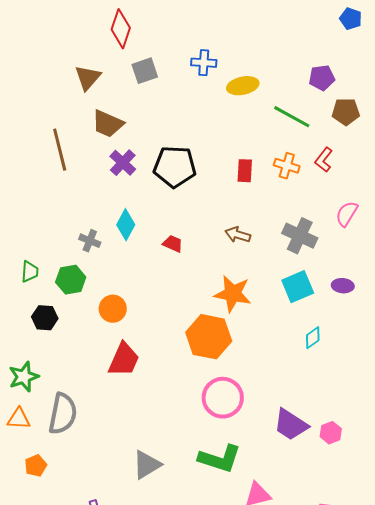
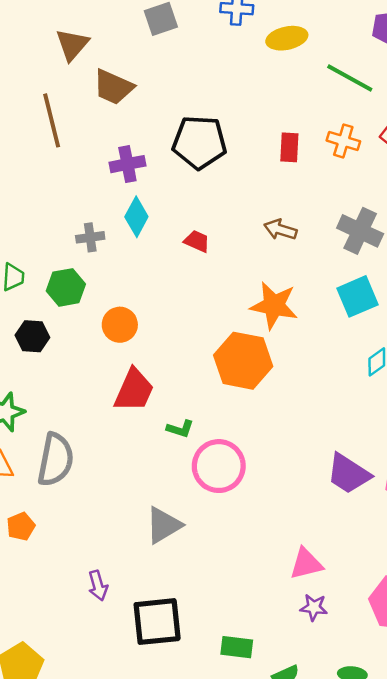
brown triangle: (88, 78) -> (72, 45), moved
purple cross: (123, 163) -> (127, 164), moved, turned 36
gray cross: (90, 241) -> (90, 237), turned -30
pink circle: (223, 398) -> (219, 466), moved
green L-shape: (220, 459) -> (180, 429), moved, size x0.5

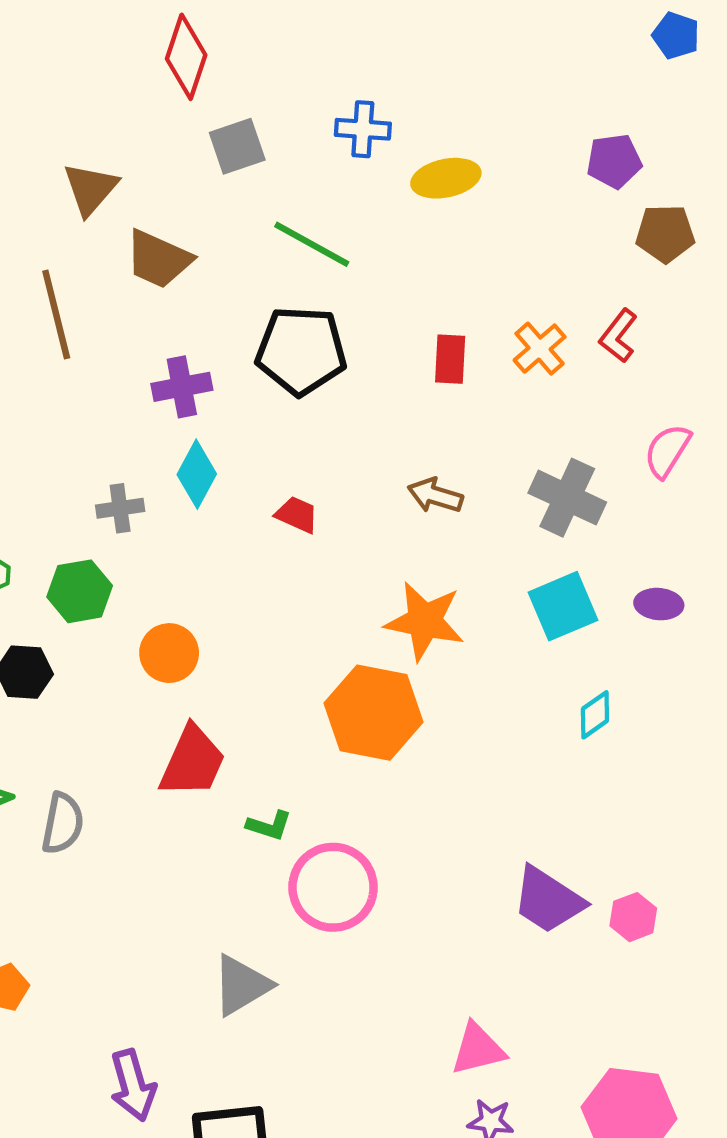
green line: (350, 78) -> (312, 244), moved
orange cross: (343, 141) -> (540, 349), turned 32
gray semicircle: (56, 460) -> (63, 823), moved, size x0.7
purple arrow: (98, 586) -> (133, 1085), size x1.4

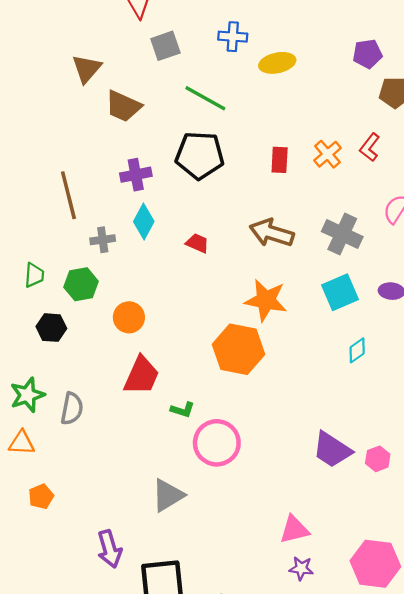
brown line: (56, 314) -> (68, 195), moved
brown arrow: (435, 495) -> (272, 233), size x1.5

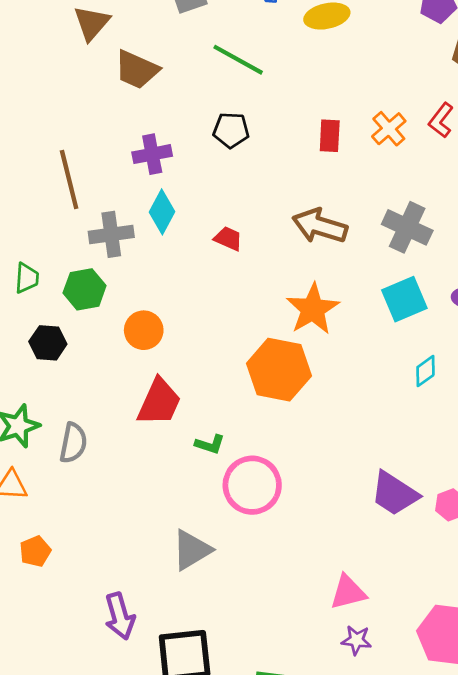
black pentagon: (200, 155) -> (231, 130), size x0.6
gray cross: (103, 240) -> (111, 234), size x1.4
orange star: (266, 300) -> (313, 309), turned 30

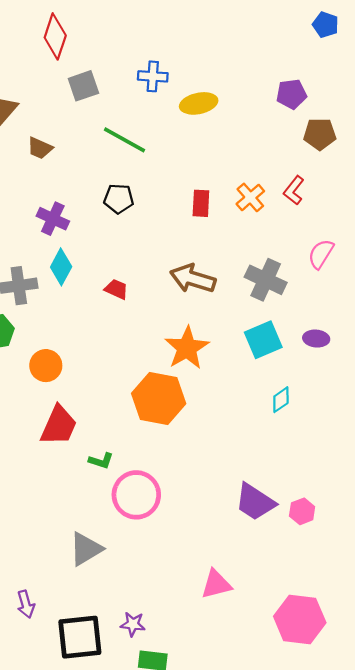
brown trapezoid: (137, 70) -> (40, 148), size x0.7
purple cross: (152, 154) -> (53, 219), turned 36
purple arrow: (120, 616) -> (26, 604), size x0.7
purple star: (356, 640) -> (133, 624), moved

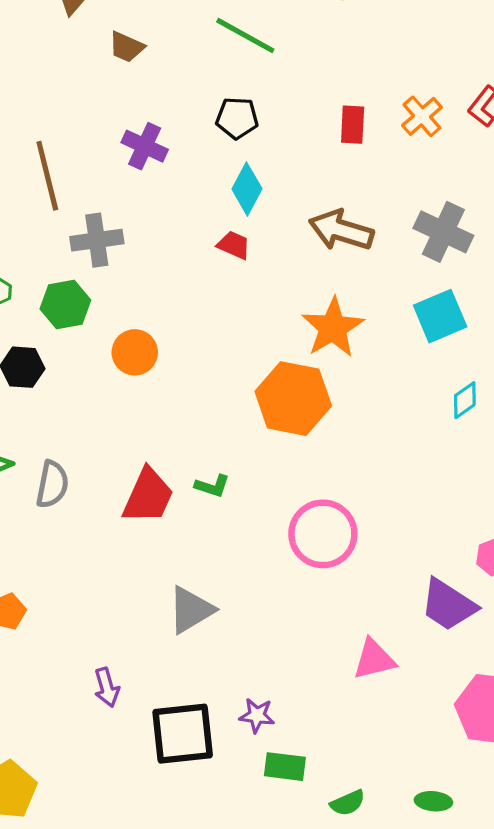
cyan diamond: (61, 267) -> (247, 189), moved
red trapezoid: (59, 426) -> (148, 496), moved
pink circle: (136, 495) -> (323, 534), moved
purple trapezoid: (255, 502) -> (448, 605), moved

